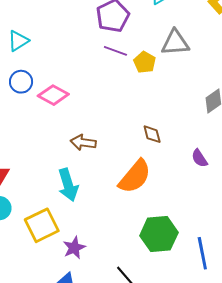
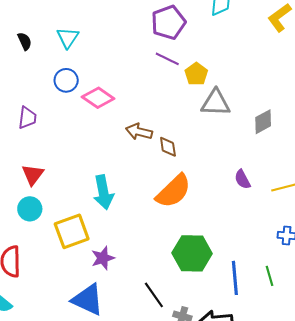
cyan triangle: (18, 41) -> (68, 38), turned -30
gray triangle: (175, 43) -> (216, 103), moved
brown diamond: (152, 134) -> (168, 147), moved
brown arrow: (83, 143) -> (139, 132), moved

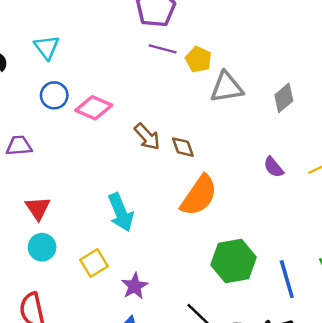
purple trapezoid: (27, 118) -> (19, 146), turned -90
brown arrow: (139, 132) -> (147, 137), turned -135
yellow square: (72, 231) -> (94, 263), size x0.7

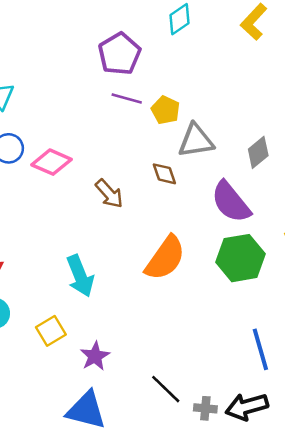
brown diamond: (183, 147) -> (164, 174), moved
purple semicircle: (273, 167) -> (231, 202), moved, size x1.8
green hexagon: (233, 261) -> (240, 258), moved

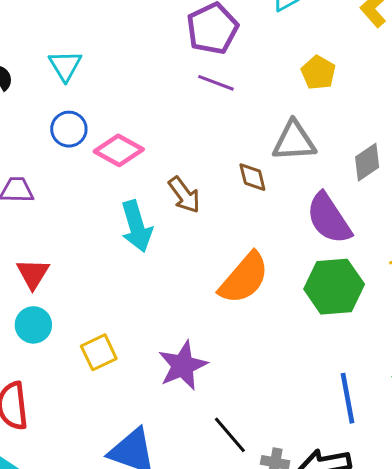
yellow pentagon: (166, 110) -> (318, 73), moved
cyan arrow: (80, 276) -> (136, 226), moved
purple star: (95, 356) -> (183, 366), moved, size x1.4

